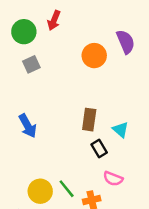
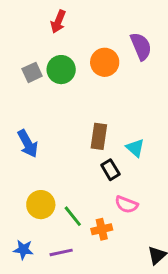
green circle: (24, 32) -> (61, 70), moved
yellow circle: (40, 191) -> (41, 205), moved

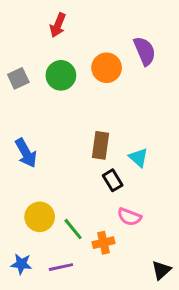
gray square: (32, 72) -> (18, 78), moved

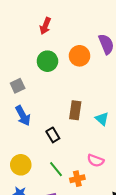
gray square: (18, 78) -> (18, 86), moved
black rectangle: (113, 180) -> (53, 135), moved
yellow circle: (40, 217) -> (21, 165), moved

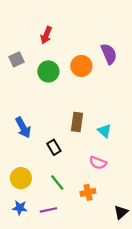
gray square: (18, 86) -> (17, 59), moved
pink semicircle: (96, 161) -> (98, 163), moved
orange cross: (77, 179) -> (88, 192), moved

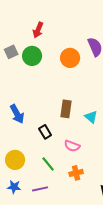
green circle: (48, 71) -> (32, 56), moved
pink semicircle: (98, 163) -> (72, 146), moved

